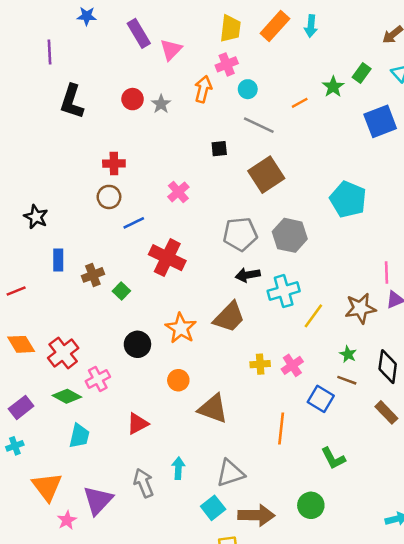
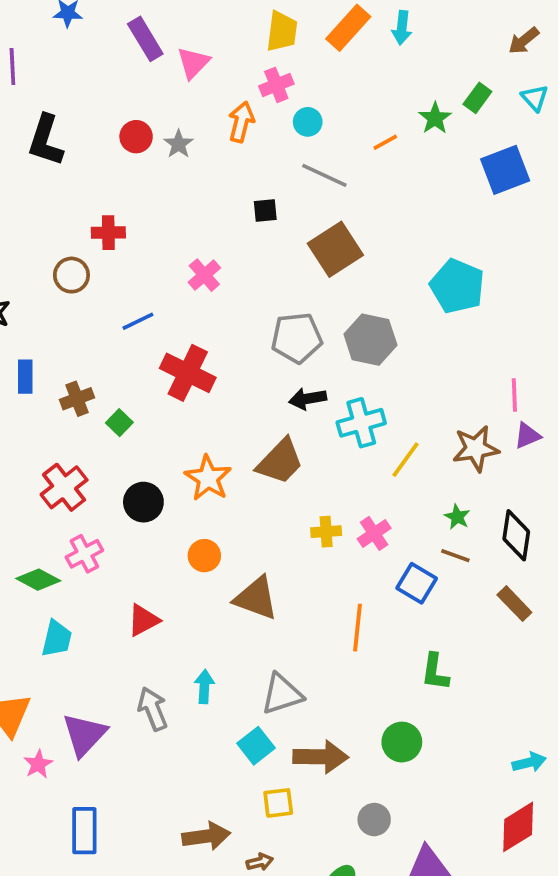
brown circle: (109, 197) -> (71, 275), moved
red cross: (63, 353) -> (64, 487), moved
green L-shape: (333, 458) -> (435, 672), turned 35

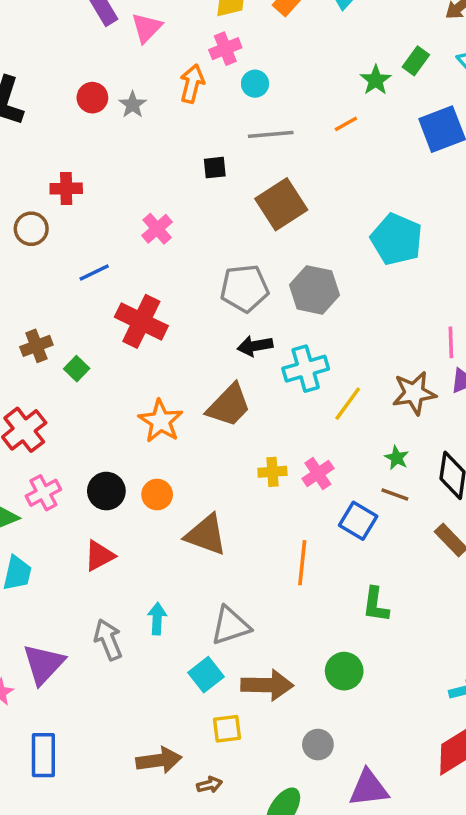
orange line: (385, 142) -> (346, 124), moved
gray line: (324, 175) -> (271, 134), turned -30
black circle: (143, 502) -> (106, 491), moved

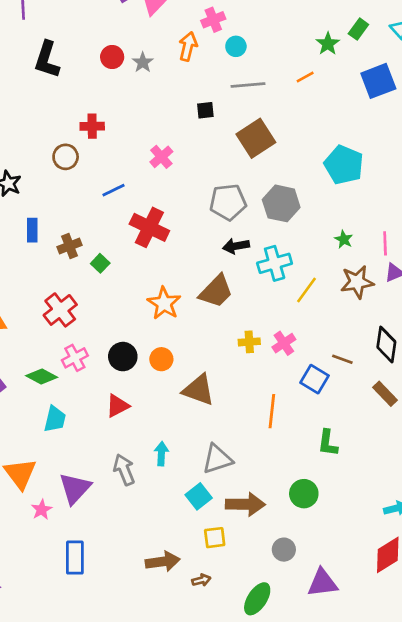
green star: (397, 458) -> (344, 239), moved

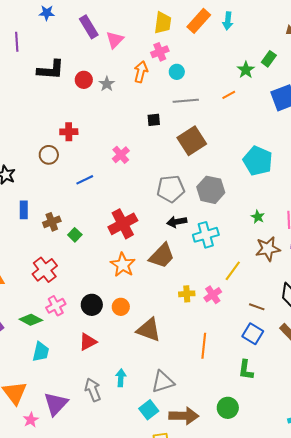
black L-shape: (47, 60) -> (51, 70), moved, turned -104
red cross: (149, 227) -> (123, 224), moved, turned 36
yellow line: (306, 290) -> (233, 271), moved
blue square: (314, 379) -> (253, 334), moved

